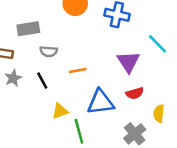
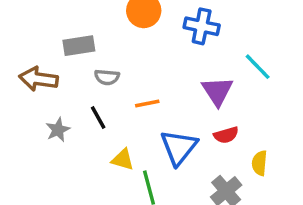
gray star: (13, 78) -> (58, 130), moved
blue triangle: (101, 102) -> (179, 147), turned -44
yellow triangle: (60, 111) -> (123, 160), turned 36

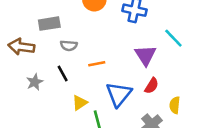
red semicircle: (226, 135) -> (152, 86), turned -42
yellow triangle: (123, 160) -> (80, 103), turned -49

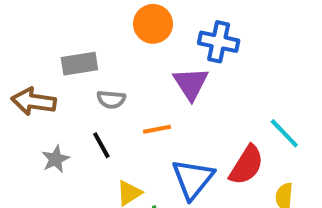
cyan line: (173, 38) -> (284, 133), moved
purple triangle: (145, 55) -> (191, 84), moved
red semicircle: (152, 86) -> (246, 165), size x1.5

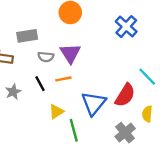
blue cross: (219, 42) -> (126, 27), moved, turned 30
purple triangle: (191, 84) -> (70, 53), moved
orange line: (157, 129) -> (63, 79), moved

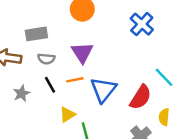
gray semicircle: (46, 57) -> (46, 59), moved
blue triangle: (94, 103) -> (103, 90), moved

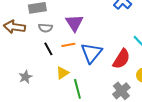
gray star: (22, 93) -> (25, 77), moved

